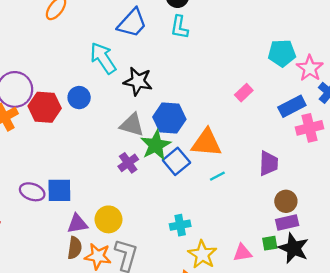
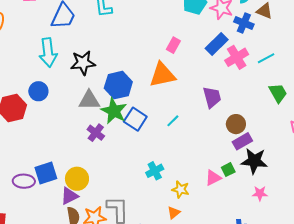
cyan arrow: (103, 58) -> (48, 53), turned -136
orange triangle: (206, 143) -> (162, 75), moved
yellow circle: (108, 219) -> (77, 179), moved
green square: (270, 243) -> (228, 170), moved
yellow star: (202, 255) -> (180, 189), size x0.7

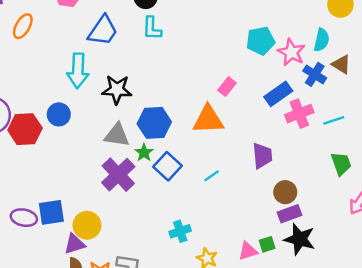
green star: (114, 111) -> (144, 153), size x0.6
purple cross: (96, 133) -> (118, 175), size x1.6

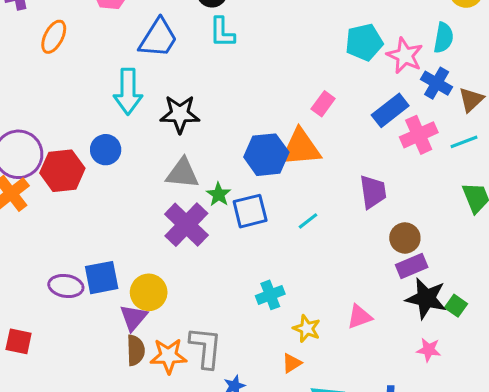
brown triangle: (341, 64) -> (471, 100), moved, turned 48
blue hexagon: (154, 123) -> (266, 155), moved
blue square: (168, 166) -> (250, 211), turned 36
purple triangle: (75, 244) -> (133, 318), turned -30
green square: (267, 244) -> (456, 306), moved, turned -35

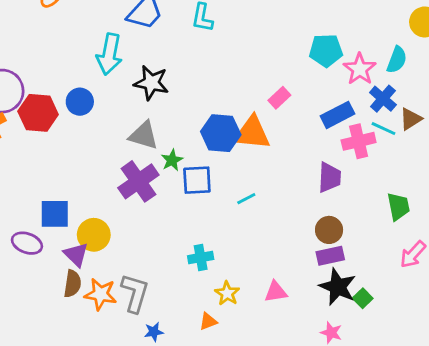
cyan line: (464, 142) -> (383, 129), moved, turned 35
purple trapezoid: (373, 192) -> (330, 177), moved
purple ellipse: (66, 286) -> (27, 243), moved
purple triangle: (133, 318) -> (76, 254), turned -36

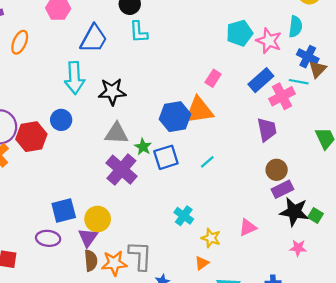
blue cross: (383, 99) -> (308, 57), moved
purple triangle: (76, 254) -> (88, 237), turned 35
cyan cross: (201, 258) -> (184, 216), turned -30

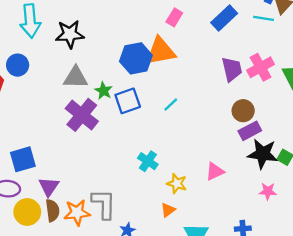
pink cross: (282, 96) -> (261, 67), moved
yellow circle: (98, 219) -> (27, 212), moved

